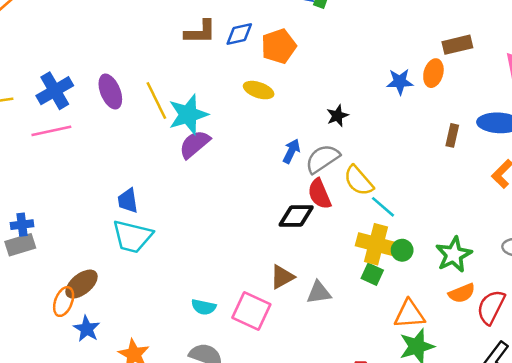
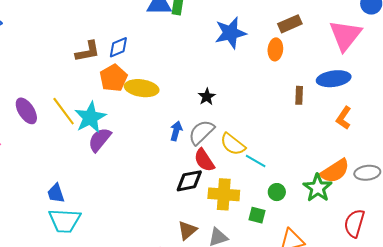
orange pentagon: (279, 46) -> (113, 78), moved
blue star: (400, 82) -> (230, 33), moved, size x1.5
yellow ellipse: (259, 90) -> (142, 88), size x1.4
yellow cross: (376, 244) -> (224, 194), moved
orange semicircle: (462, 293) -> (335, 171), moved, size x1.4

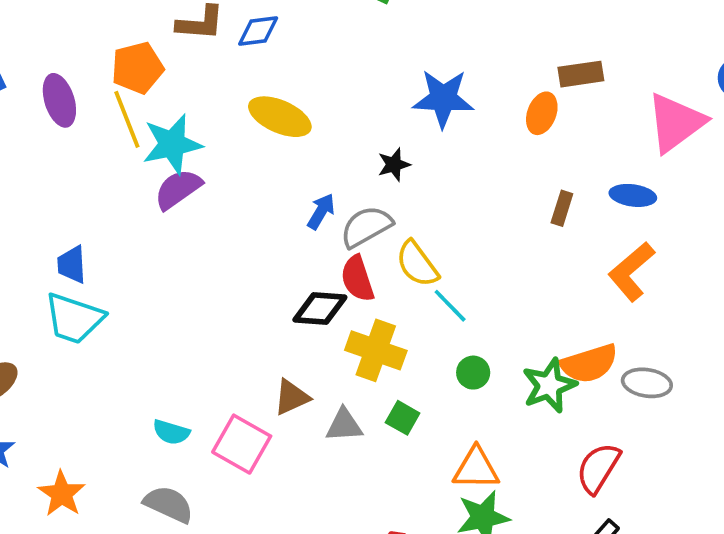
blue star: (230, 33) -> (443, 99), moved
orange pentagon: (113, 78) -> (137, 68), moved
blue ellipse: (334, 79) -> (633, 195), size x0.7
orange L-shape: (344, 118) -> (631, 272), size x1.4
green square: (257, 215) -> (403, 418), moved

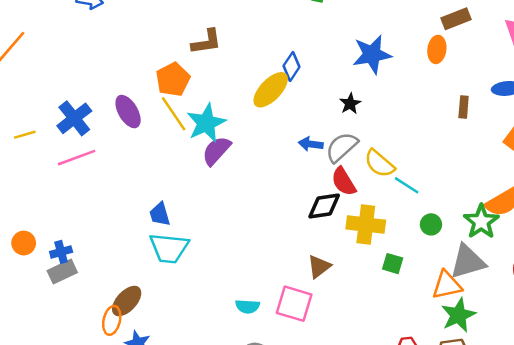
blue diamond: (258, 31) -> (291, 66), moved, turned -36
yellow ellipse: (280, 117) -> (271, 90), turned -57
blue arrow: (321, 211) -> (311, 144), turned -100
gray triangle: (344, 425) -> (468, 262), moved, size x1.5

